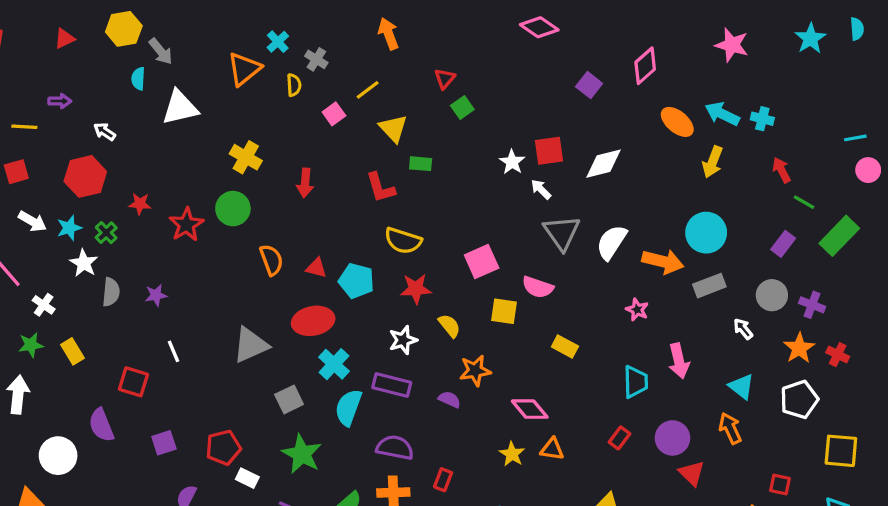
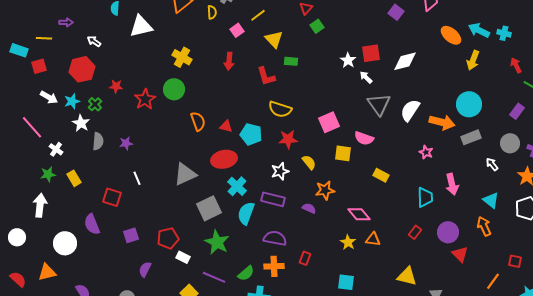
red arrow: (305, 183) -> (229, 61), moved
gray square: (289, 399) -> (209, 208), size x1.4

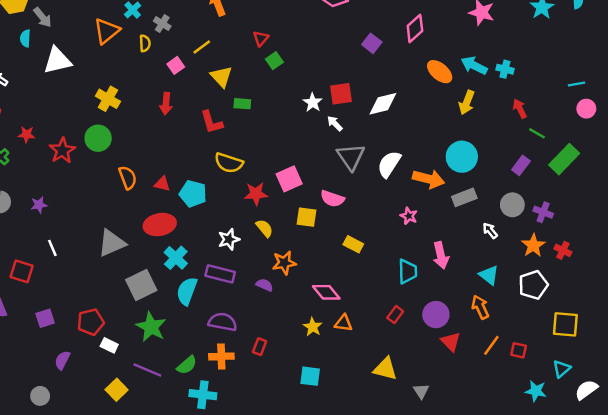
red star: (288, 139) -> (256, 194), moved
orange line: (493, 281) -> (491, 345), moved

